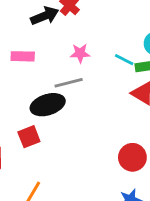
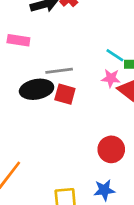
pink star: (80, 53) -> (111, 78), moved
red square: (29, 137) -> (65, 94), moved, turned 30

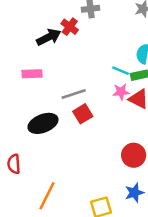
black ellipse: (37, 89) -> (43, 123), moved
red square: (65, 94) -> (83, 114), turned -36

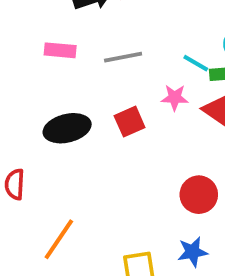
pink star: (121, 92) -> (175, 97), moved
gray line: (74, 94) -> (123, 57), moved

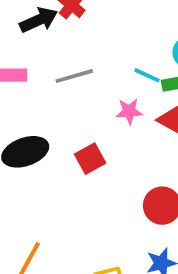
red square: (130, 122) -> (90, 159), moved

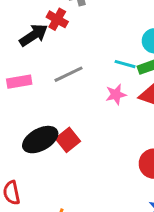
red square: (90, 159) -> (68, 140), moved

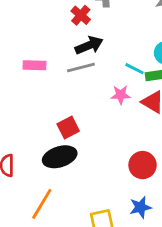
black arrow: (34, 35) -> (89, 45), moved
black ellipse: (40, 140) -> (60, 157), moved

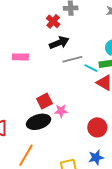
gray line: (81, 67) -> (72, 59), moved
cyan line: (135, 69) -> (91, 68), moved
pink star: (121, 95) -> (61, 111), moved

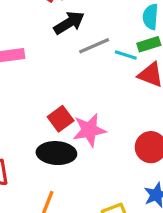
pink star: (61, 111) -> (89, 130), size x1.5
black ellipse: (39, 122) -> (56, 153), turned 30

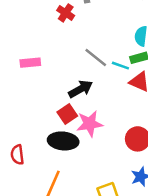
black arrow: (69, 23) -> (81, 89), moved
gray line: (94, 46) -> (96, 57), turned 60

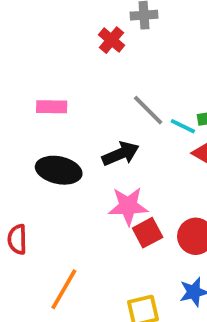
red square: (67, 114) -> (148, 233), moved
black ellipse: (63, 141) -> (59, 170), moved

